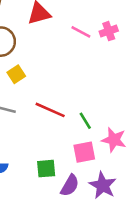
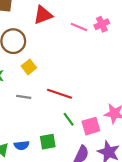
green line: (85, 121) -> (69, 119), moved
green square: (46, 169) -> (48, 142), moved

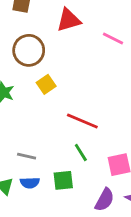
gray line: (24, 97) -> (27, 156), moved
green line: (69, 119) -> (81, 152), moved

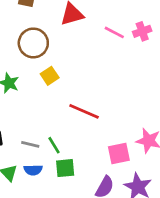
green line: (81, 152) -> (54, 145), moved

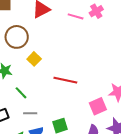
green line: (54, 145) -> (21, 93), moved

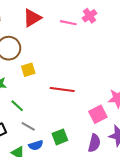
yellow square: (34, 59) -> (28, 70), turned 32
gray line: (30, 113) -> (28, 126), turned 32

